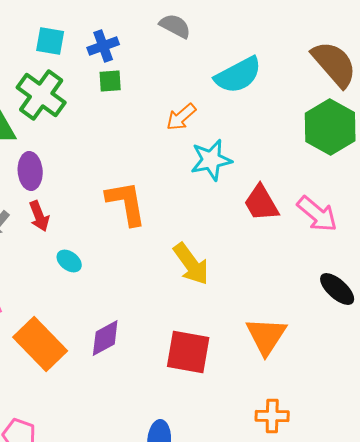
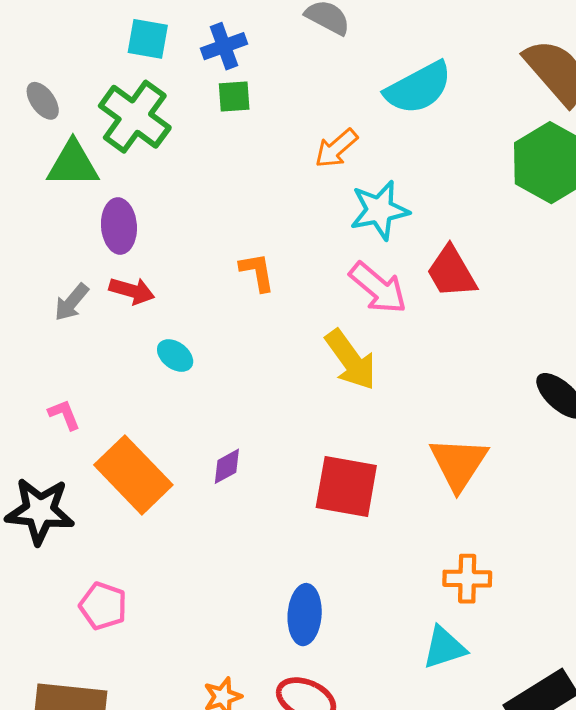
orange L-shape: (126, 203) -> (257, 272), size x0.6
pink arrow: (317, 214) -> (378, 288), moved
red arrow: (39, 216) -> (132, 291), turned -52
purple diamond: (105, 338) -> (227, 466), size x0.7

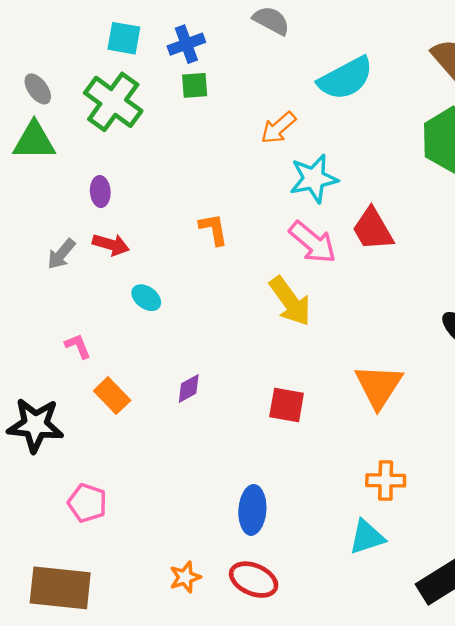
green triangle: (73, 164) -> (34, 141), moved
purple ellipse: (119, 226) -> (100, 192), size x0.7
pink L-shape: (64, 415) -> (78, 346), moved
orange rectangle: (133, 475) -> (112, 396), size x0.6
red square: (346, 486) -> (287, 405), size x0.7

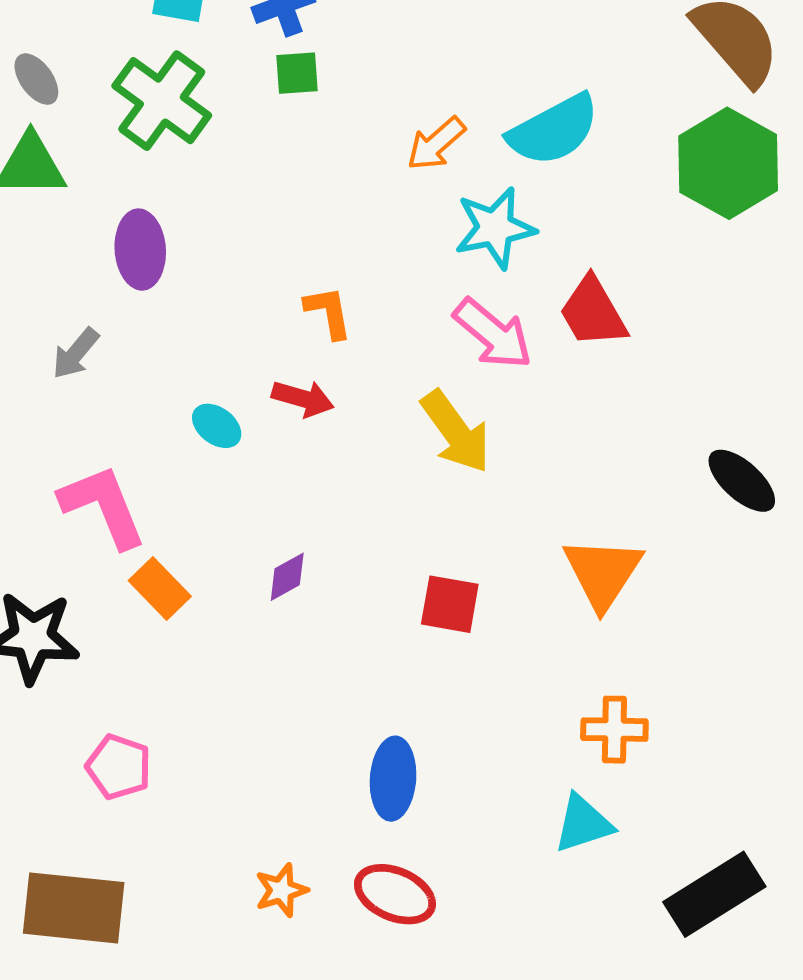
cyan semicircle: (346, 78) -> (554, 130), moved
purple ellipse: (100, 192) -> (140, 250), size x1.5
red arrow: (111, 245) -> (303, 398), moved
pink L-shape: (78, 346) -> (103, 506), size x2.0

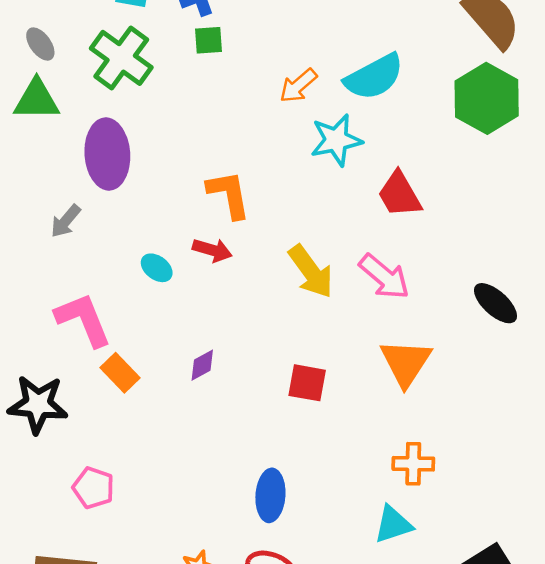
purple ellipse: (140, 250) -> (107, 154), size x1.4
orange L-shape: (328, 312) -> (229, 194), size x1.4
pink arrow: (493, 334) -> (384, 277), moved

